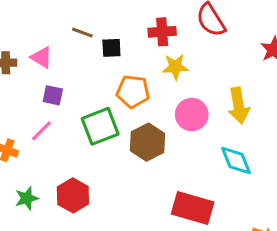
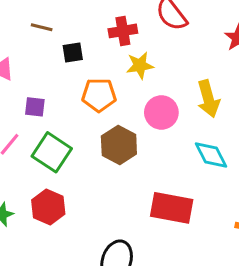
brown line: (82, 33) -> (42, 27), moved
purple square: (53, 95) -> (35, 107), moved
green square: (100, 126) -> (52, 152), moved, turned -30

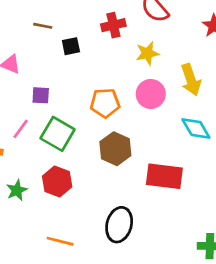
yellow star: (140, 65) -> (147, 53), moved
orange pentagon: (99, 95) -> (105, 103), moved
brown hexagon: (119, 145) -> (115, 149), moved

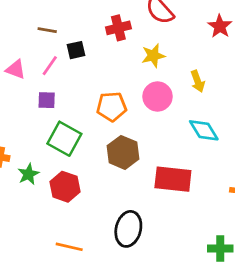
yellow arrow: (191, 80) -> (198, 81), size x0.7
pink line: (21, 129) -> (50, 66), moved
green star: (17, 190) -> (28, 174), moved

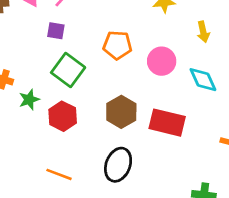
pink circle: (158, 96) -> (162, 61), moved
brown hexagon: (123, 152) -> (121, 112), moved

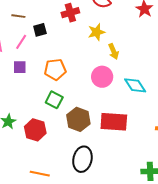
yellow arrow: (203, 32) -> (114, 51), moved
orange pentagon: (117, 45) -> (55, 70), moved
green square: (68, 70) -> (54, 100), moved, size x0.7

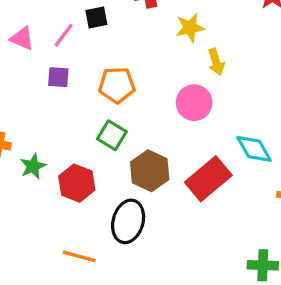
cyan diamond: (135, 85) -> (254, 149), moved
red rectangle: (114, 122) -> (208, 179), turned -48
black ellipse: (82, 159) -> (128, 221), moved

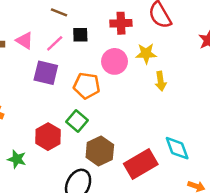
purple square: (58, 77) -> (46, 73), size x1.5
pink circle: (194, 103) -> (114, 61), moved
green star: (33, 166) -> (17, 159), moved, turned 30
red hexagon: (77, 183) -> (48, 137), moved

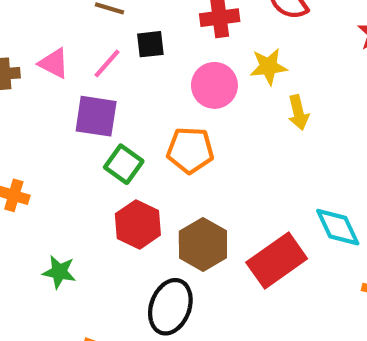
orange pentagon: (87, 86) -> (190, 150), moved
green square: (77, 121) -> (124, 164), moved
red hexagon: (48, 137) -> (138, 224), moved

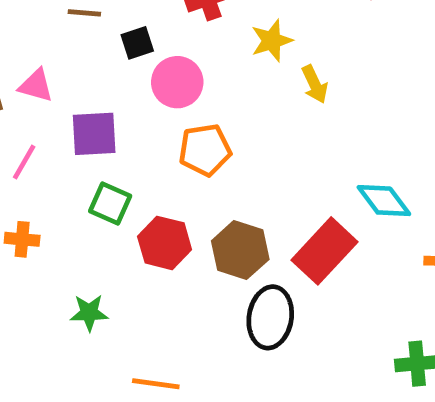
pink line: (107, 64) -> (24, 162), moved
pink circle: (214, 85) -> (177, 82), moved
green square: (124, 164) -> (110, 204), moved
black ellipse: (170, 307) -> (270, 317), moved

